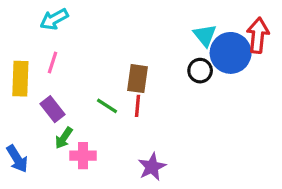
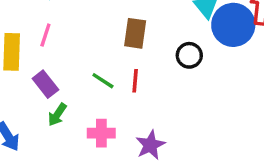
black circle: (200, 71) -> (189, 55), moved
brown rectangle: (138, 79) -> (135, 33), moved
pink cross: (83, 156) -> (101, 133), moved

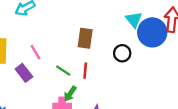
pink line: (45, 35) -> (35, 52), moved, turned -49
green arrow: (57, 115) -> (70, 94), moved

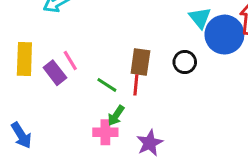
brown rectangle: (85, 38) -> (140, 62), moved
purple rectangle: (24, 73) -> (55, 73), moved

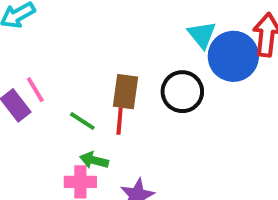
black circle: (185, 62) -> (182, 92), size x1.4
green arrow: (116, 115) -> (94, 160), turned 70

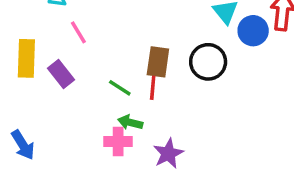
blue circle: (233, 56) -> (253, 31), size x0.7
pink line: (35, 90) -> (78, 32), moved

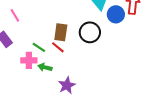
red line: (153, 88) -> (58, 47), turned -56
pink cross: (118, 141) -> (29, 60), moved

